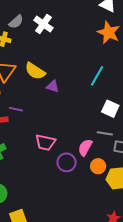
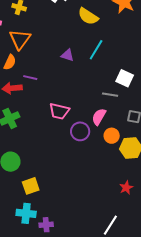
yellow semicircle: (35, 71) -> (88, 16), moved
cyan line: (97, 76) -> (96, 50), moved
gray line: (105, 133) -> (110, 95), moved

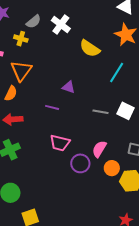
cyan line: (96, 50) -> (117, 72), moved
purple line: (30, 78) -> (52, 107), moved
gray line: (110, 95) -> (101, 112), moved

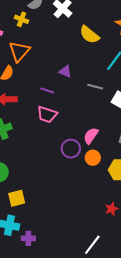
gray line: (101, 112) -> (95, 87), moved
pink trapezoid: (60, 143) -> (47, 114), moved
orange circle: (112, 168) -> (93, 158), moved

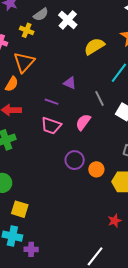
yellow semicircle: (89, 35) -> (94, 46), turned 110
gray line: (95, 87) -> (100, 98), turned 49
pink semicircle: (91, 136) -> (83, 122), moved
yellow square: (17, 198) -> (20, 209), turned 30

